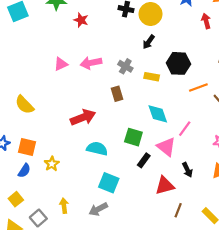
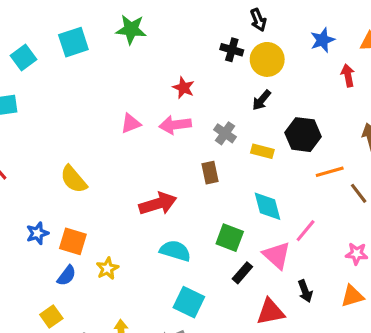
red star: (81, 20) -> (184, 88), moved

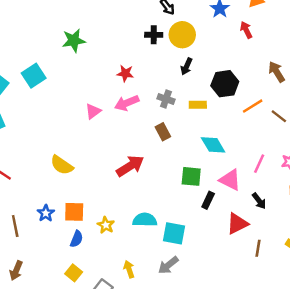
cyan square: (73, 42) -> (34, 76), moved
pink line: (306, 231) -> (259, 164), moved
cyan semicircle: (175, 251) -> (145, 220), moved

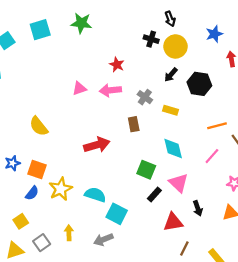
cyan square: (34, 76) -> (40, 30), moved
black hexagon: (225, 84) -> (199, 84), moved
pink line: (259, 164) -> (212, 156), moved
yellow star: (106, 225) -> (61, 189), size x1.5

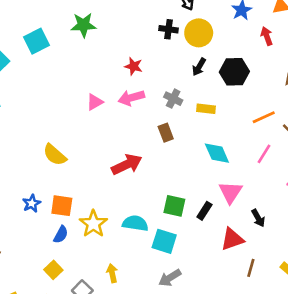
green square: (146, 170) -> (174, 206), moved
pink triangle: (179, 183) -> (230, 192), turned 30
gray arrow: (103, 240) -> (170, 278), moved

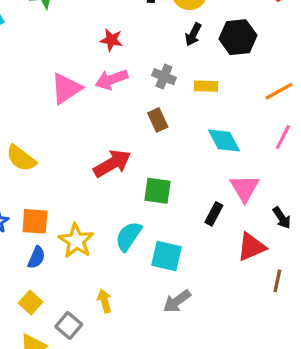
pink triangle: (95, 102) -> (66, 88), size x1.5
green square: (174, 206) -> (157, 191), moved
cyan semicircle: (135, 223) -> (128, 236), turned -60

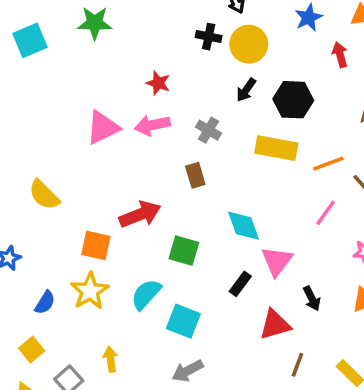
yellow rectangle: (206, 86) -> (276, 148), moved, size x1.6
cyan diamond: (224, 141) -> (244, 226), moved
orange square: (35, 221) -> (96, 245), moved

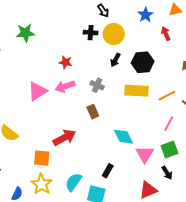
green square: (184, 251) -> (169, 150), moved, turned -30
black rectangle: (240, 284) -> (108, 171), moved

